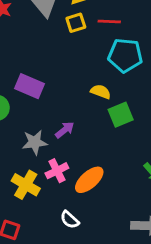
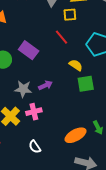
red line: (109, 21) -> (61, 37), moved, turned 35
orange ellipse: (89, 180) -> (75, 135), moved

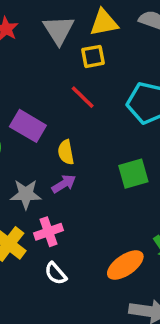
yellow semicircle: (76, 65) -> (66, 152), moved, turned -128
white semicircle: (35, 147) -> (56, 273), moved

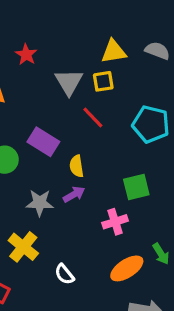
gray triangle: (59, 30) -> (69, 82), moved
pink cross: (49, 232) -> (115, 222), moved

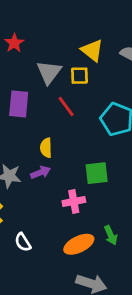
yellow triangle: (114, 51) -> (92, 50), turned 40
purple rectangle: (43, 142) -> (19, 104), moved, turned 56

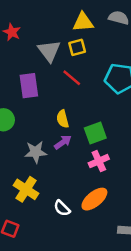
yellow triangle: (92, 50) -> (83, 22), turned -30
green square: (97, 173) -> (95, 133), moved
orange ellipse: (79, 244) -> (94, 199), moved

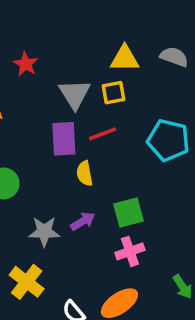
red line: (72, 78) -> (103, 134), turned -66
purple rectangle: (29, 86) -> (64, 139), moved
yellow semicircle: (63, 119) -> (85, 173), moved

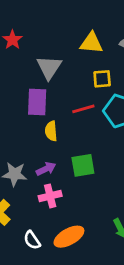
yellow square: (114, 93) -> (102, 79), moved
red line: (103, 134) -> (83, 109), moved
pink cross: (130, 251) -> (50, 196), moved

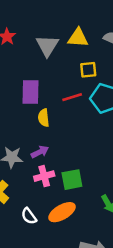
gray triangle: (49, 67) -> (47, 46), moved
green square: (83, 165) -> (72, 180), moved

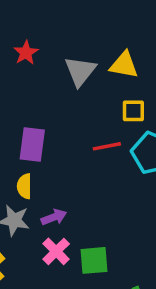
purple rectangle: (30, 92) -> (32, 145), moved
yellow semicircle: (44, 118) -> (24, 186), moved
pink cross: (44, 176) -> (56, 251), turned -36

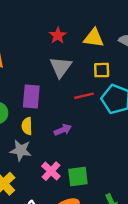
red star: (26, 53) -> (58, 35), moved
gray triangle: (80, 71) -> (61, 67), moved
purple arrow: (54, 217) -> (63, 130), moved

